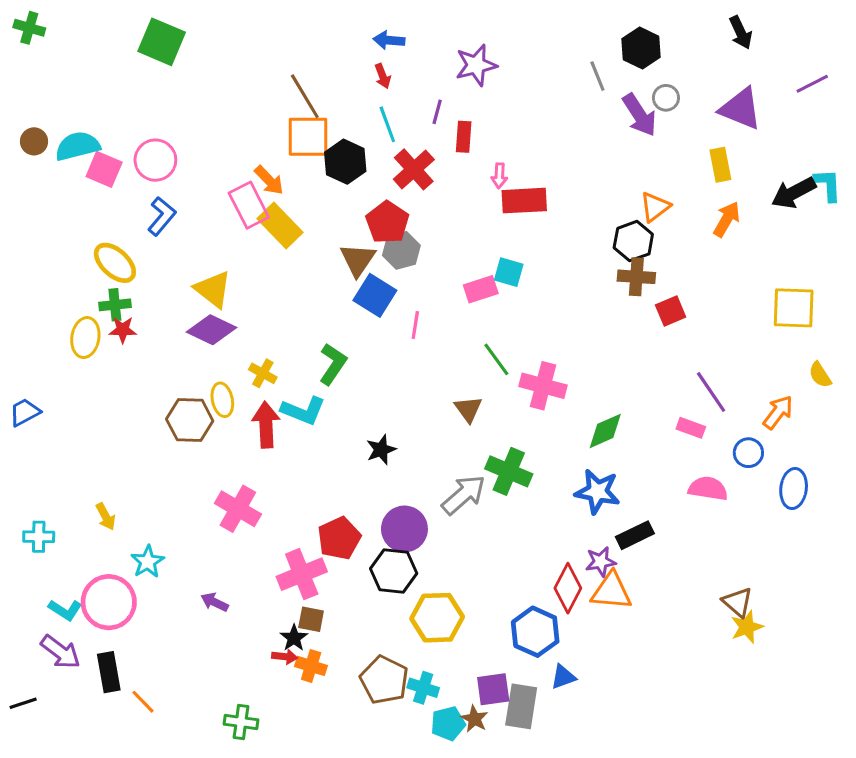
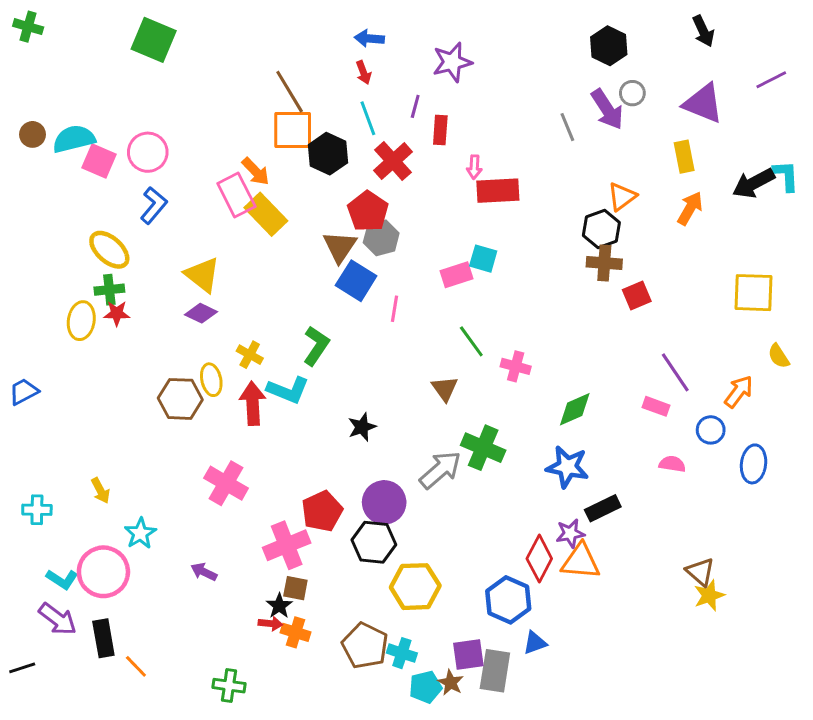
gray line: (597, 76) -> (567, 127), moved
purple diamond: (211, 330) -> (201, 313), size x0.7
pink cross: (543, 386) -> (516, 366), size x0.7
pink semicircle: (708, 488) -> (672, 464), size x0.7

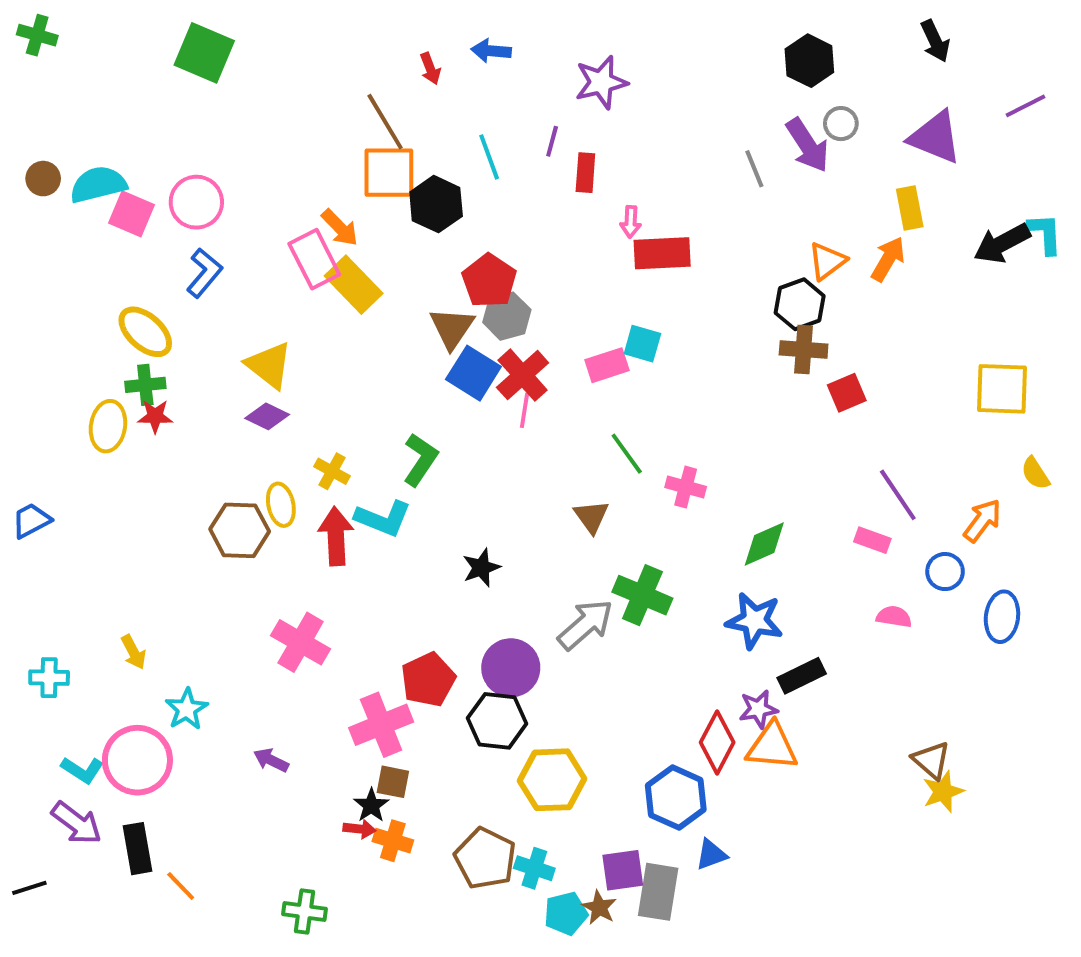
red arrow: (363, 72) -> (430, 69), moved
red cross: (393, 161) -> (523, 375), moved
orange arrow: (690, 208) -> (888, 259), moved

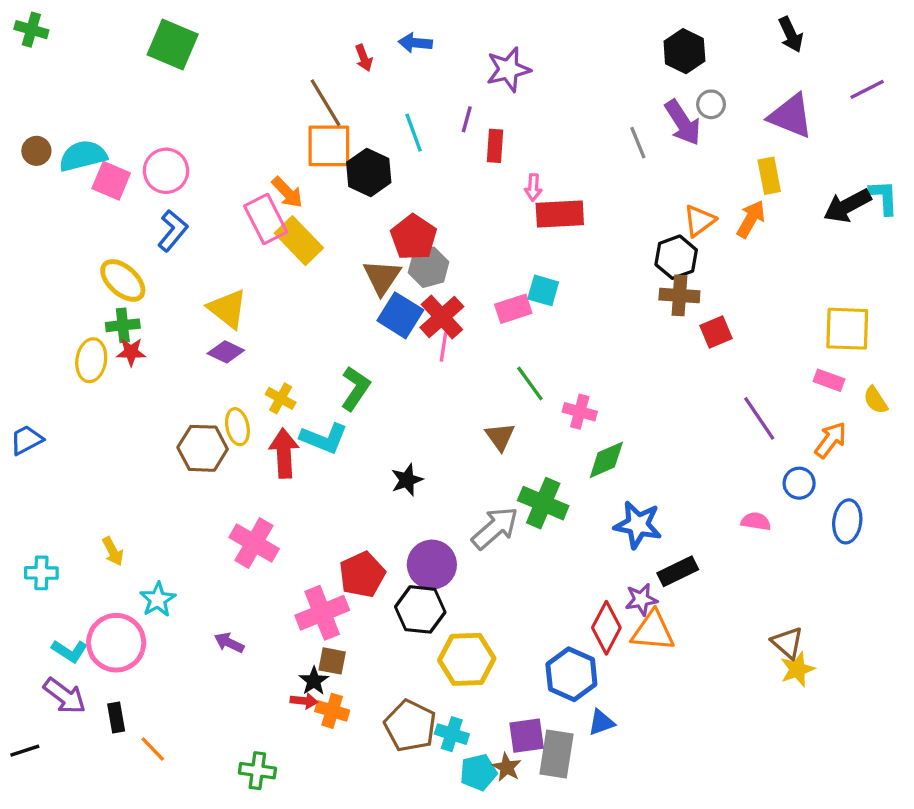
pink rectangle: (872, 540) -> (829, 380), moved
green diamond: (764, 544) -> (606, 460), moved
black rectangle: (137, 849) -> (116, 717), size x0.7

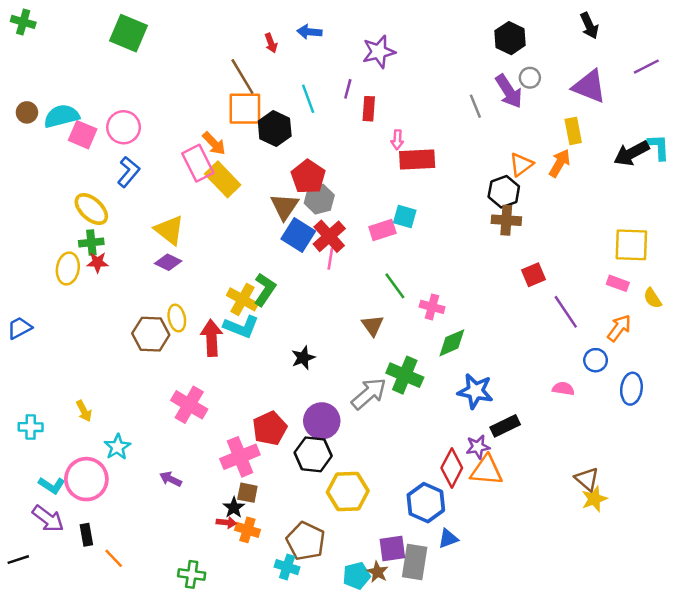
red square: (716, 332) -> (534, 275), moved
yellow cross: (281, 398) -> (242, 299), moved, size x1.4
cyan cross: (452, 734) -> (287, 567), moved

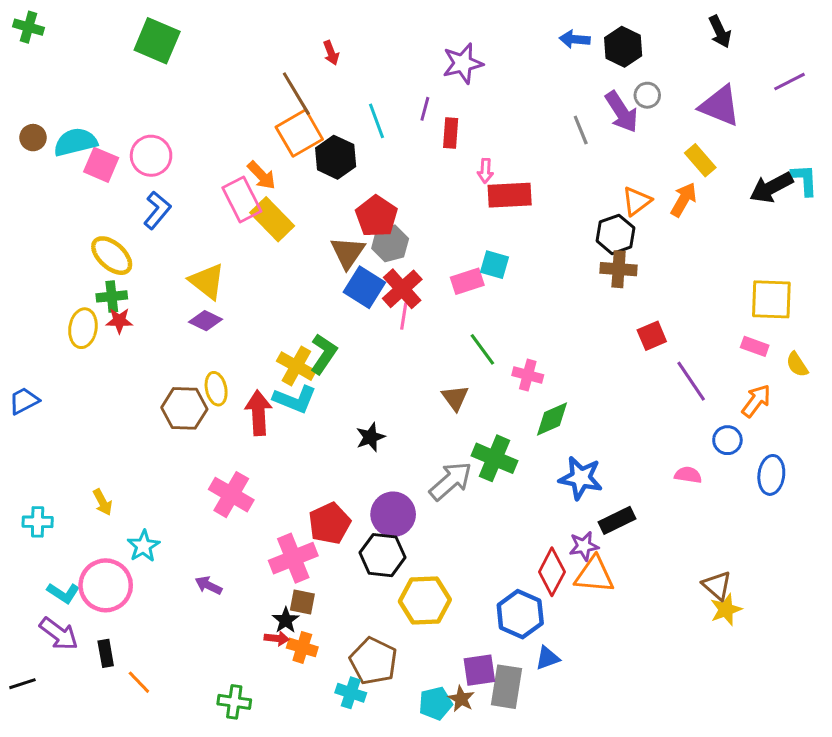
blue arrow: (309, 32) -> (575, 39), moved
orange square: (245, 109) -> (299, 133), turned -30
yellow rectangle: (573, 131) -> (700, 160), turned -30

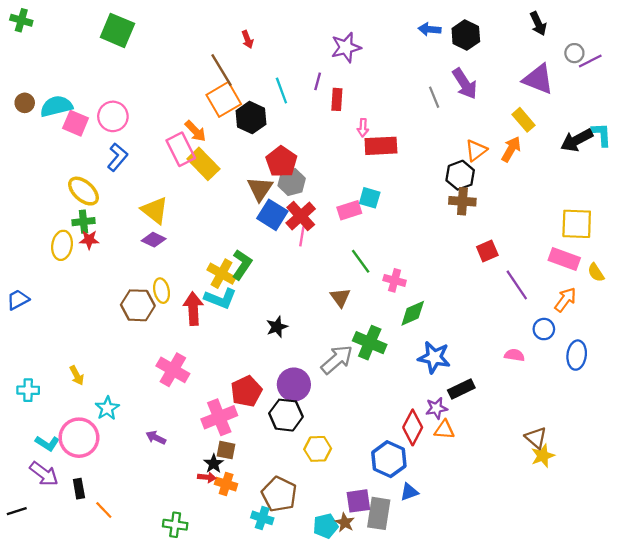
gray circle: (647, 95) -> (574, 53), moved
pink rectangle: (755, 346) -> (564, 259), size x1.5
orange triangle: (594, 575) -> (444, 430), size x0.7
yellow hexagon: (425, 601) -> (318, 449), size x0.7

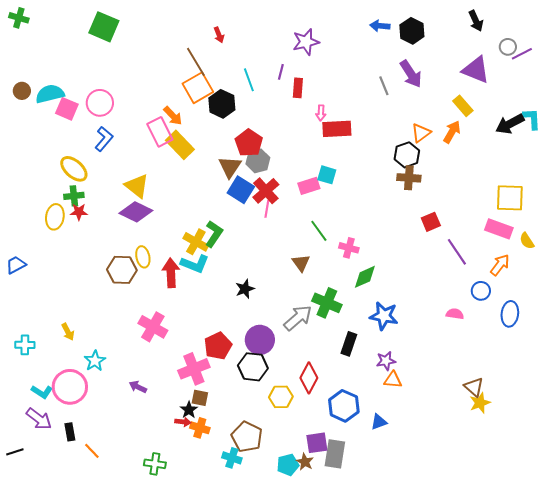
purple diamond: (154, 240) -> (136, 212), size x1.5
black rectangle: (461, 389) -> (349, 344), moved, turned -45
red diamond: (413, 427) -> (309, 378), moved
blue triangle: (409, 492) -> (379, 422), moved

